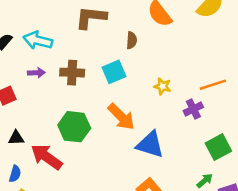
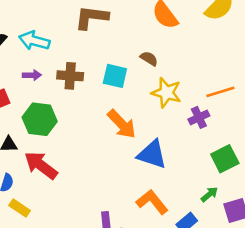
brown semicircle: (132, 40) -> (149, 59), moved, turned -63
cyan square: (114, 72) -> (115, 76), turned 35
yellow star: (162, 86) -> (166, 93), size x1.6
green hexagon: (74, 127) -> (40, 119), moved

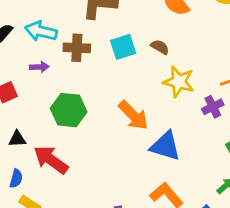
brown cross: (70, 76) -> (77, 48), moved
cyan square: (115, 76) -> (123, 47), moved, turned -30
green hexagon: (40, 119) -> (69, 110), moved

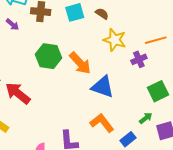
purple arrow: (39, 67) -> (12, 24), turned 40
green hexagon: (69, 110) -> (49, 56), moved

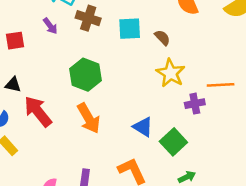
orange arrow: (80, 63) -> (89, 118), moved
blue triangle: (103, 87) -> (143, 127), size x0.7
green square: (158, 91) -> (173, 142), moved, turned -30

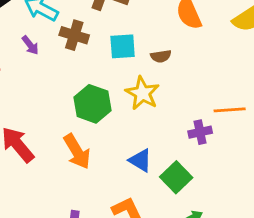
brown semicircle: (162, 38) -> (161, 56), turned 126
yellow star: (171, 73) -> (142, 93), moved
green hexagon: (86, 75) -> (92, 104), moved

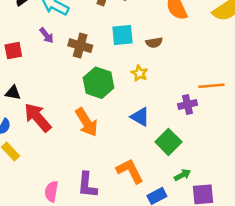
brown cross: (74, 35) -> (80, 46), moved
yellow star: (142, 93) -> (139, 73), size x0.6
blue triangle: (140, 160) -> (140, 117), moved

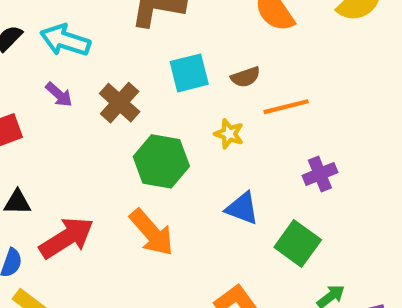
brown cross: (80, 46) -> (120, 103), turned 35
orange line: (211, 86) -> (286, 107), moved
red arrow: (38, 117) -> (67, 238), turned 108

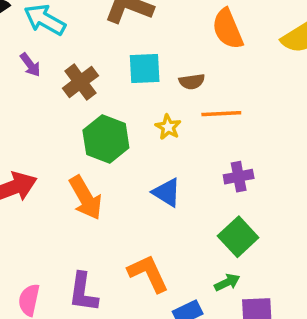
green square: (298, 243) -> (238, 237), moved

